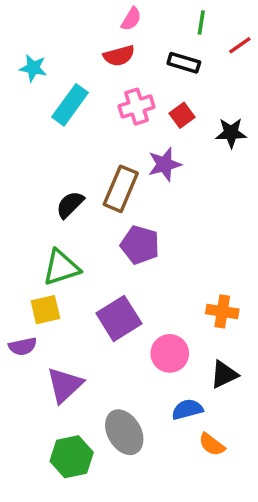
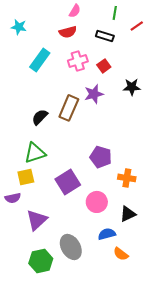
cyan star: (33, 68) -> (19, 27), moved
black star: (231, 133) -> (132, 87), moved
purple pentagon: (140, 245) -> (101, 157), moved

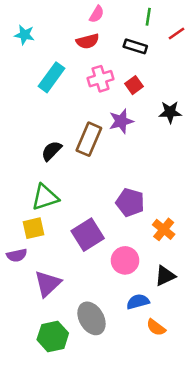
orange cross: (127, 178) -> (164, 229), turned 30

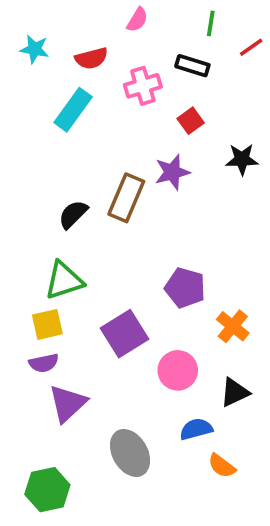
red semicircle: (88, 41) -> (91, 58), moved
pink cross: (101, 79) -> (143, 86), moved
purple semicircle: (17, 255) -> (44, 363), moved
green hexagon: (53, 336) -> (47, 490), moved

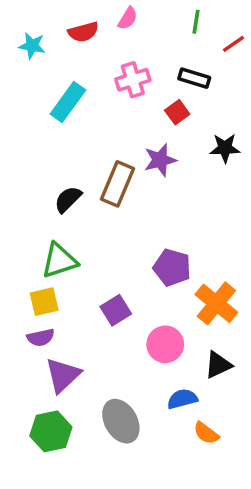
red semicircle: (91, 58) -> (83, 32), moved
black rectangle: (192, 66) -> (194, 78), moved
orange cross: (233, 326) -> (216, 303), size x1.4
purple square: (124, 334) -> (116, 310), size x0.7
green hexagon: (47, 490) -> (51, 431), moved

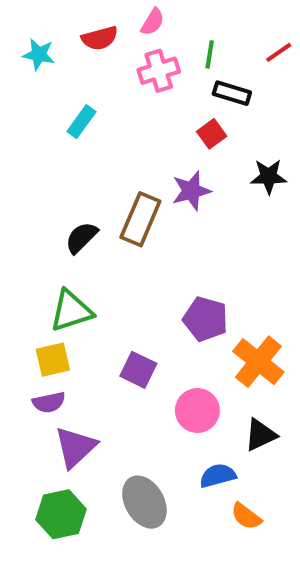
green line: (196, 22) -> (210, 54), moved
pink cross: (133, 80) -> (159, 71), moved
cyan rectangle: (68, 102) -> (81, 122), size x0.7
purple square: (116, 310) -> (138, 370), turned -32

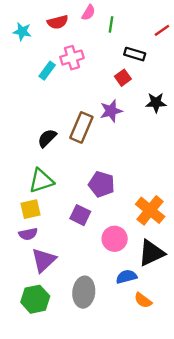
green line: (210, 54) -> (111, 24), moved
pink cross: (159, 71) -> (72, 58), moved
purple pentagon: (206, 319) -> (102, 184), moved
black triangle: (260, 435) -> (151, 253), size x1.4
gray ellipse: (144, 502) -> (84, 292), turned 36

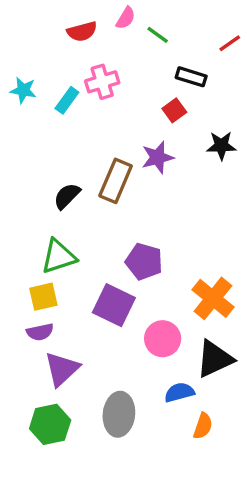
green line: (111, 24) -> (158, 35), turned -63
cyan star: (22, 32) -> (23, 90), moved
purple square: (80, 215) -> (114, 305), size x1.4
orange semicircle: (143, 300) -> (203, 426), turned -108

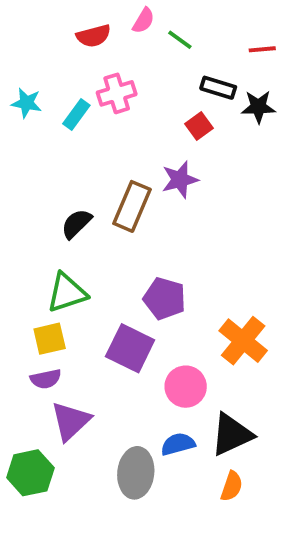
red line: (230, 43) -> (262, 49), turned 30
black star: (221, 146) -> (258, 107), moved
black triangle: (215, 359) -> (232, 434), moved
blue semicircle: (179, 392) -> (178, 444), moved
green hexagon: (50, 424) -> (30, 473), moved

